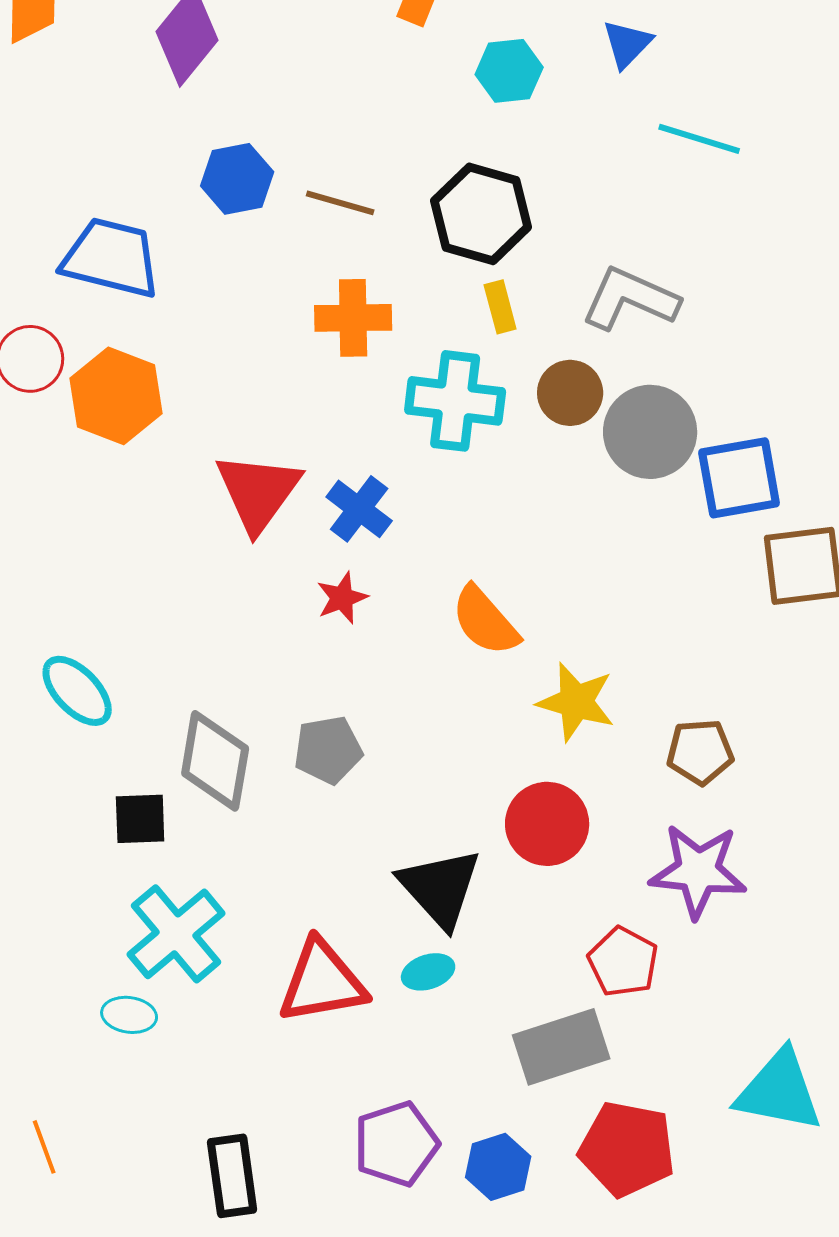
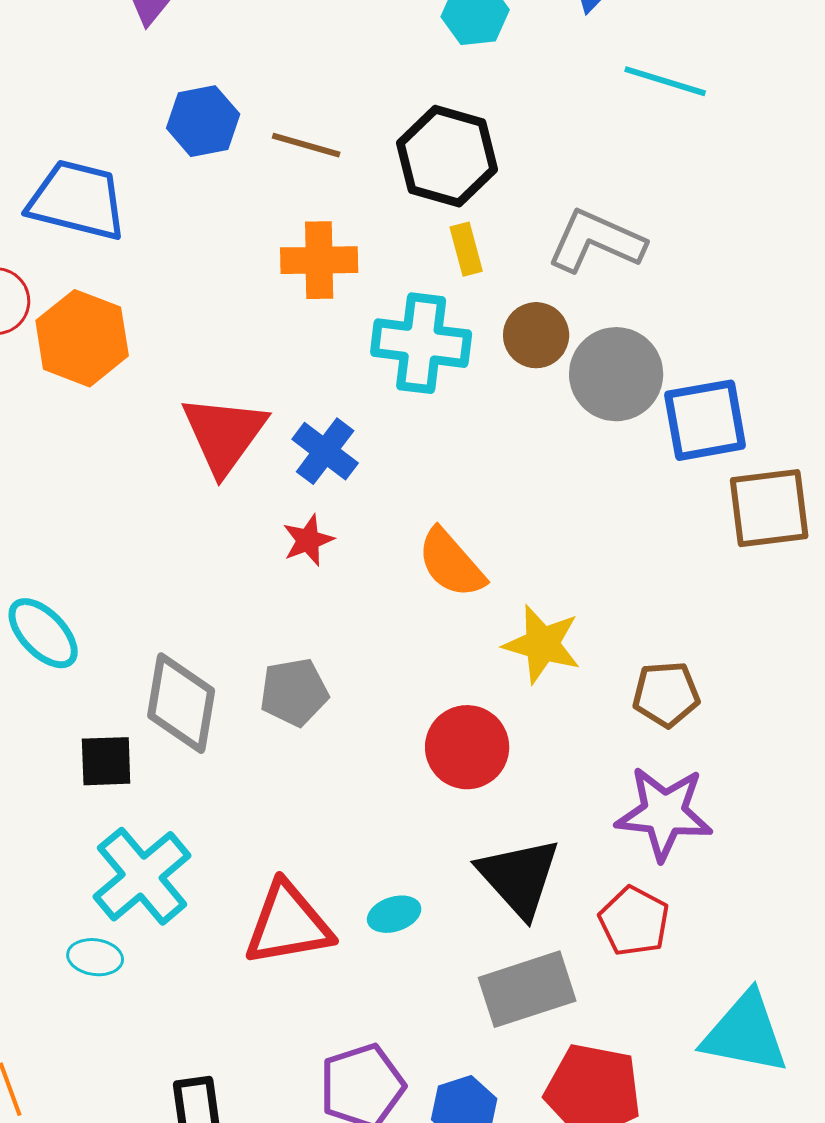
red circle: (547, 824) -> (467, 747), moved
black triangle: (440, 888) -> (519, 877), moved
red pentagon: (623, 962) -> (634, 921), moved

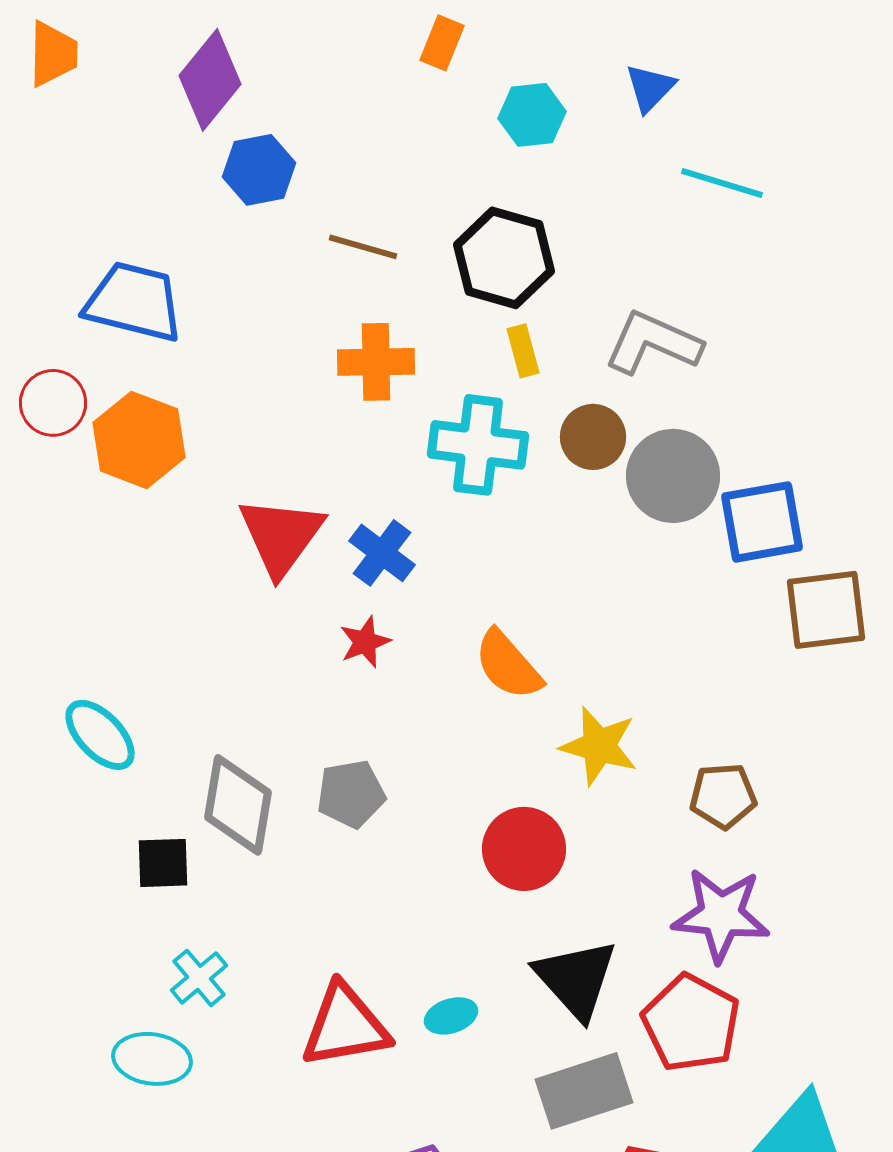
blue hexagon: (203, 121) -> (259, 170), moved
cyan cross: (142, 876) -> (199, 978), size x0.6
red pentagon: (634, 921) -> (691, 1023), size x1.4
cyan ellipse: (95, 957) -> (152, 1059), size x1.4

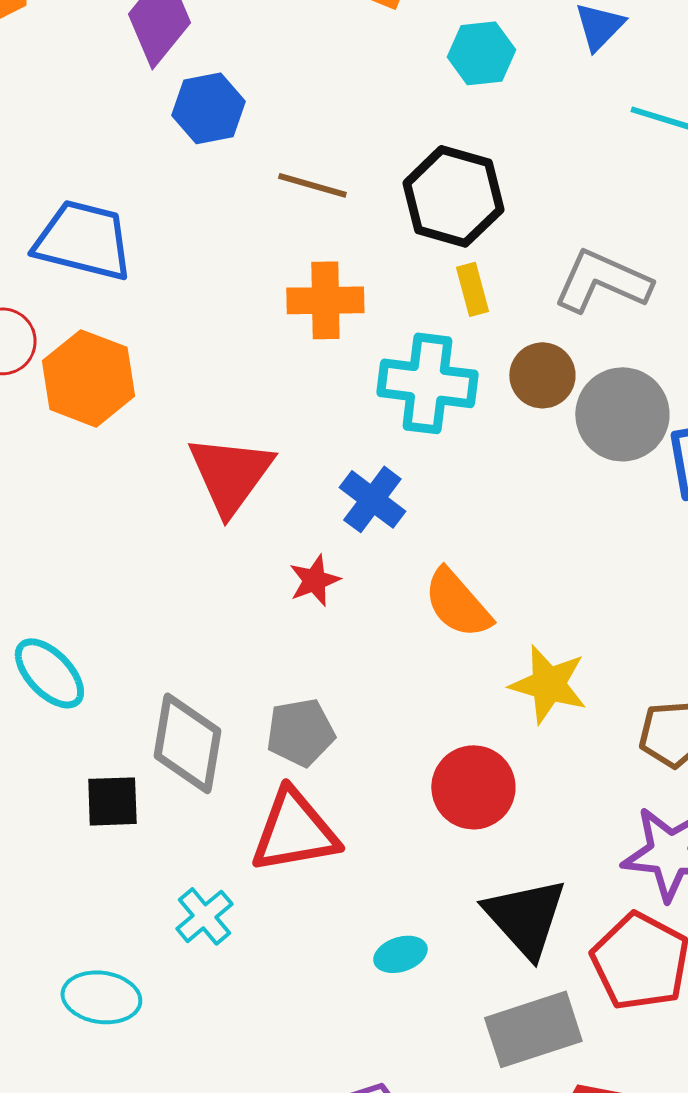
blue cross: (382, 553) -> (372, 499), moved
cyan cross: (199, 978) -> (204, 916), moved
red triangle: (345, 1026) -> (294, 831), moved

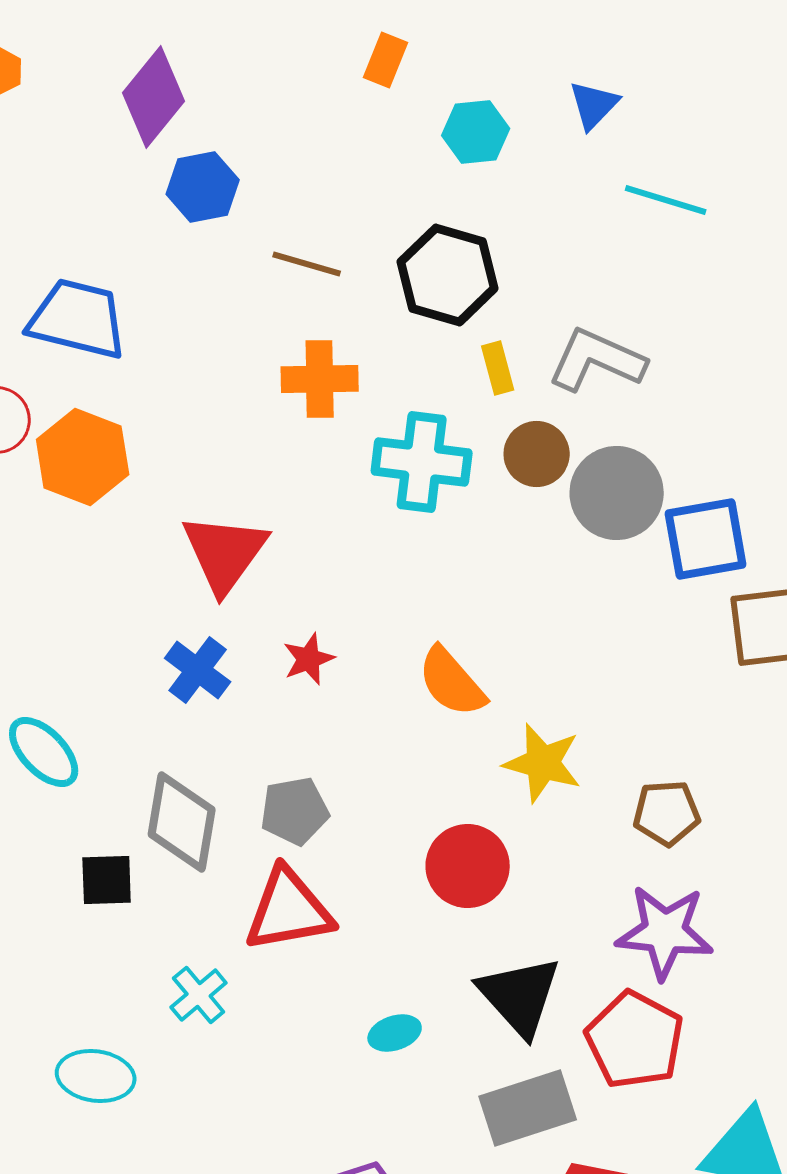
yellow rectangle: (472, 289) -> (498, 368), moved
blue cross: (372, 499) -> (198, 670), moved

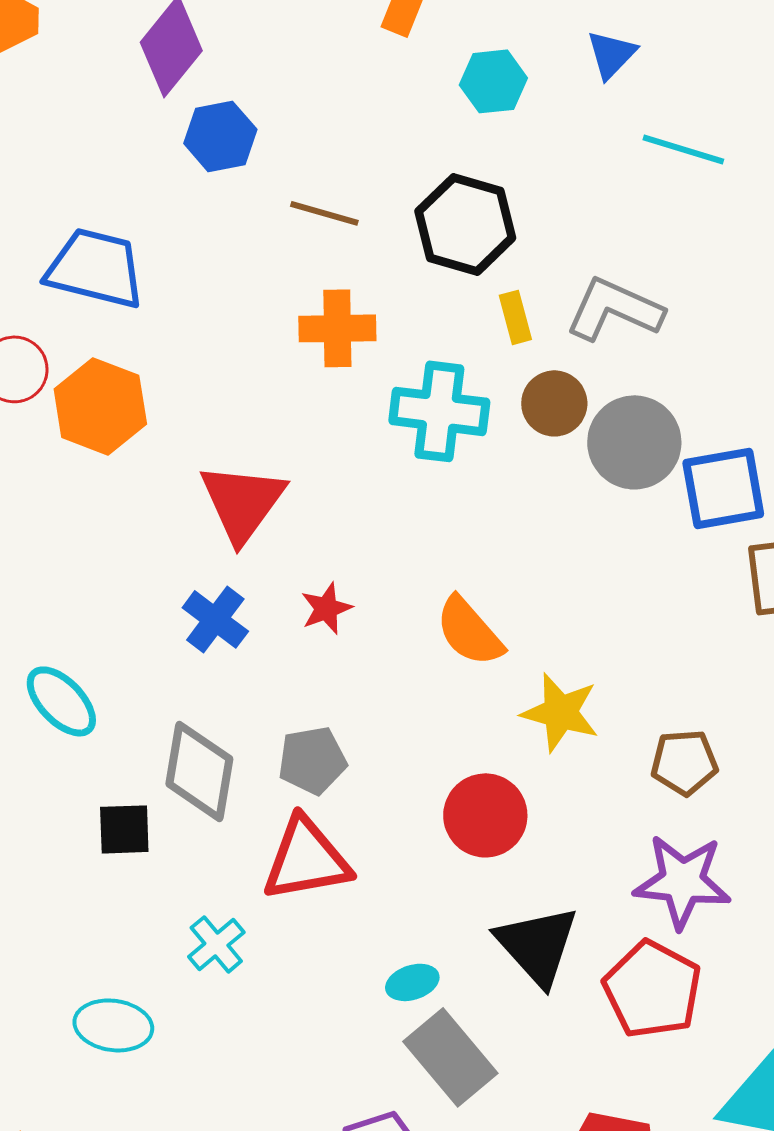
gray rectangle: (528, 1108) -> (450, 1057), moved, turned 68

